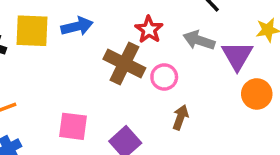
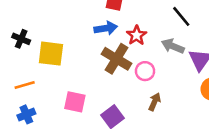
blue arrow: (77, 26) -> (106, 28), moved
yellow square: (32, 31) -> (51, 54), moved

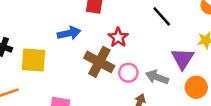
blue arrow: (106, 28) -> (69, 33), moved
gray arrow: (173, 46) -> (157, 77), moved

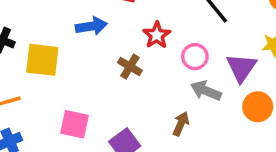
brown cross: (99, 62) -> (130, 67), size x0.6
pink circle: (128, 73) -> (195, 57), moved

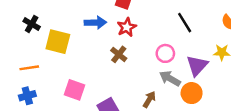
red star: (157, 35) -> (127, 27), moved
orange circle: (258, 107) -> (192, 93), moved

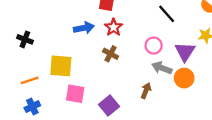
yellow square: (58, 42) -> (61, 66), moved

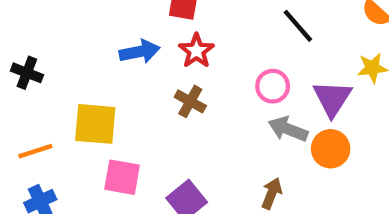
brown arrow: (146, 91) -> (272, 193), moved

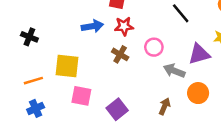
red star: (196, 51) -> (124, 26), turned 30
pink circle: (273, 86) -> (154, 47), moved
purple triangle: (332, 98) -> (199, 54), turned 40
orange circle: (331, 149) -> (198, 93), moved

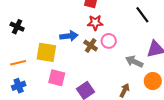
blue arrow: (92, 26) -> (69, 36), moved
pink circle: (154, 47) -> (109, 41), moved

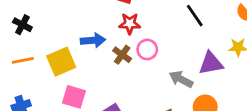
yellow square: (46, 52) -> (61, 62), turned -35
orange line: (18, 63) -> (23, 60), moved

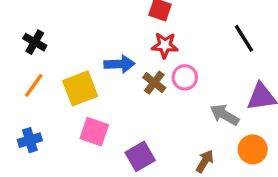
orange line: (23, 60) -> (34, 85), turned -45

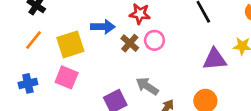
gray arrow: (224, 115) -> (147, 86), moved
pink square: (94, 132) -> (67, 77), moved

